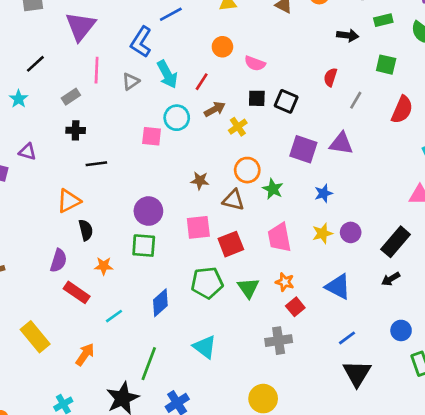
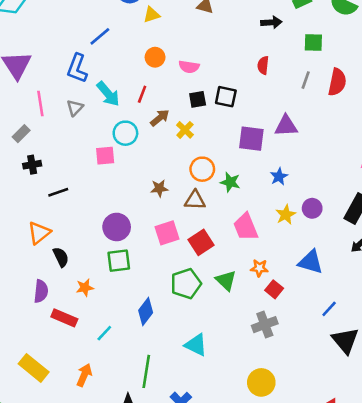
gray line: (356, 100) -> (306, 80), moved

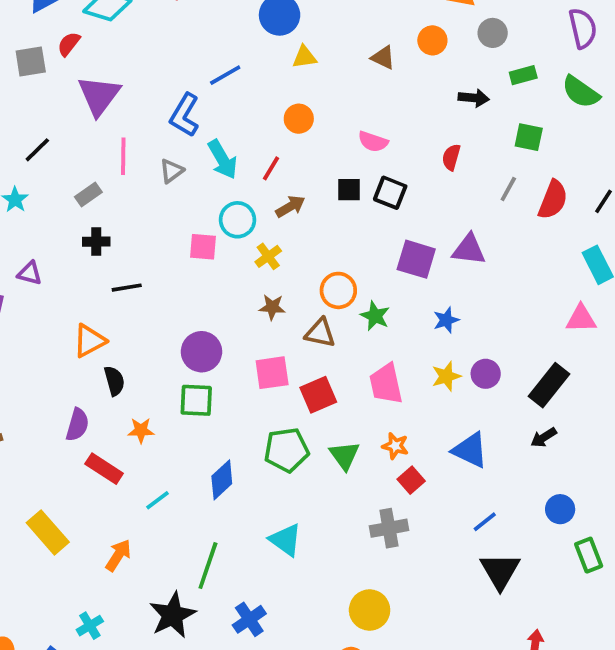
pink semicircle: (189, 67) -> (373, 142), moved
yellow cross: (185, 130) -> (268, 256), moved

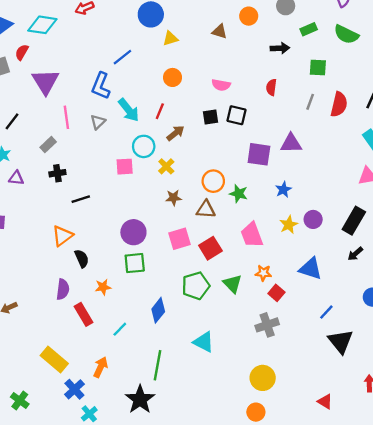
purple triangle: (30, 273) -> (16, 178), moved
red rectangle: (104, 469) -> (84, 314), turned 35
blue cross: (249, 619) -> (74, 389), moved

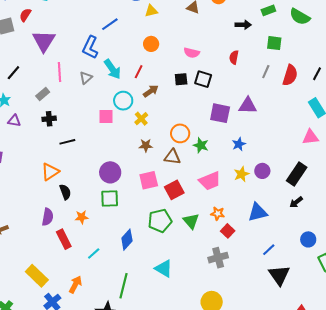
pink trapezoid: (252, 235) -> (210, 181), turned -95
blue triangle: (311, 269) -> (258, 212), turned -35

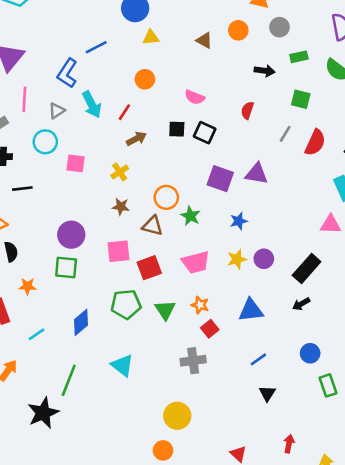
cyan circle: (123, 101) -> (45, 142), moved
black triangle: (279, 275) -> (267, 393), size x0.6

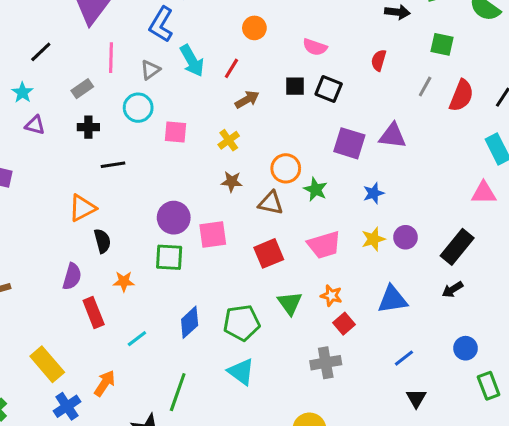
pink square: (119, 251) -> (213, 234), moved
green pentagon: (126, 304) -> (242, 323), moved

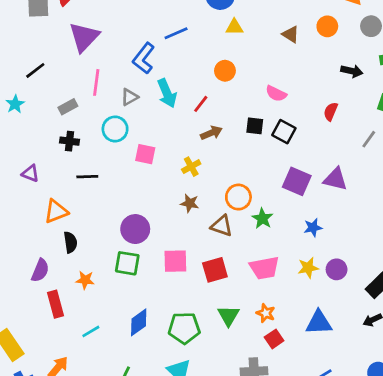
purple triangle: (35, 125) -> (30, 173), moved
pink square: (213, 234) -> (175, 261), moved

